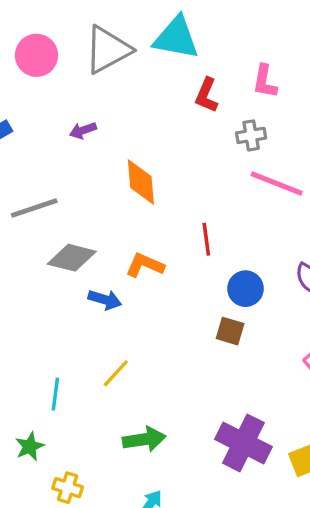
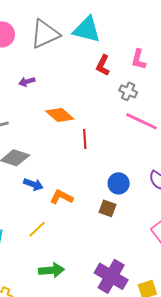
gray cross: (251, 135) -> (128, 91), turned 30
orange diamond: (141, 182) -> (60, 115), turned -48
red line: (206, 239) -> (85, 139), moved
orange L-shape: (145, 265) -> (61, 197), moved

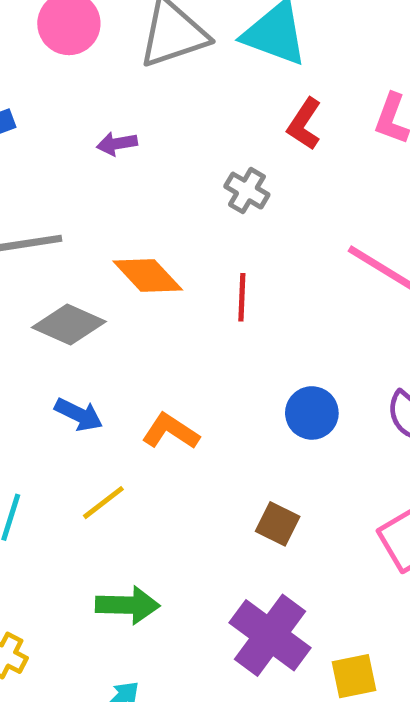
gray cross: (128, 91) -> (247, 191), moved
orange diamond: (60, 115) -> (148, 275), moved
blue arrow: (33, 184) -> (79, 415), moved
brown square: (108, 208) -> (278, 524), moved

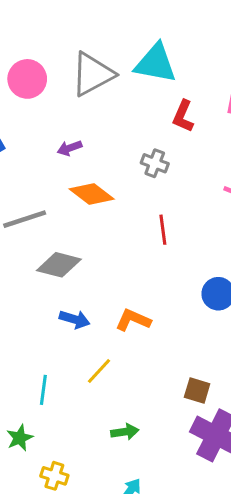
orange diamond: (148, 275) -> (92, 194), moved
brown square: (278, 524) -> (197, 390), moved
green arrow: (128, 605) -> (125, 432), size x0.7

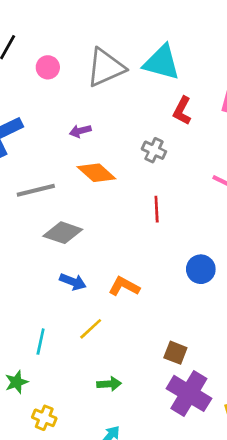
pink circle: (27, 79) -> (48, 67), size x0.7

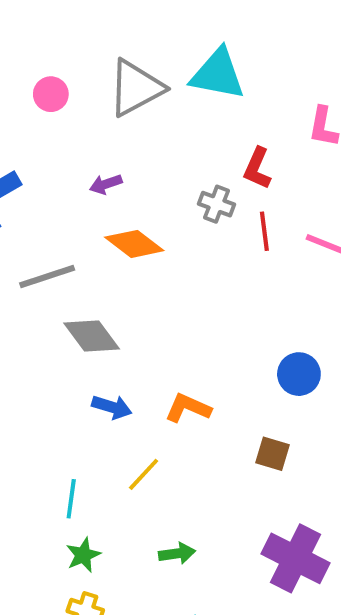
red L-shape: (182, 111) -> (257, 168), moved
red line: (157, 209) -> (264, 231), moved
gray diamond: (63, 233) -> (92, 336), turned 39
brown square: (175, 353) -> (272, 454), moved
green star: (16, 382) -> (83, 555), moved

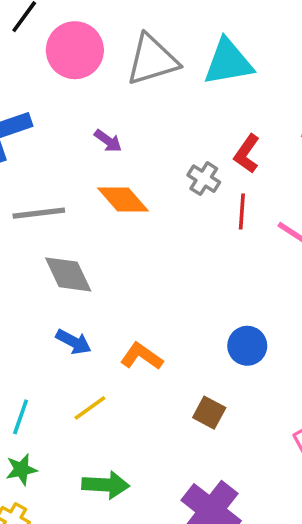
cyan triangle: (218, 74) -> (228, 62), turned -32
pink circle: (51, 94) -> (75, 50), size x1.8
purple arrow: (106, 184) -> (108, 141), turned -136
green arrow: (177, 553) -> (106, 485), size x1.4

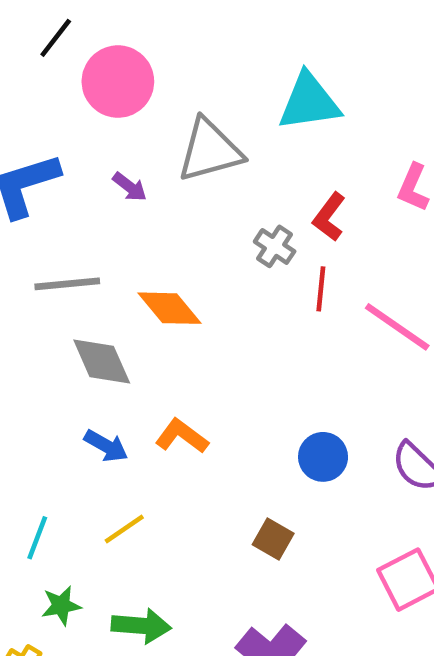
gray triangle: (152, 60) -> (210, 150), moved
purple arrow: (108, 141) -> (130, 187), moved
orange diamond: (123, 200) -> (170, 308), moved
orange L-shape: (142, 356) -> (182, 436), moved
green star: (21, 469) -> (61, 606), moved

